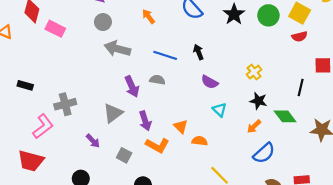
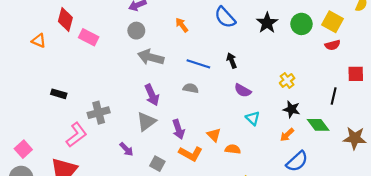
purple arrow: (132, 86) -> (152, 95), moved

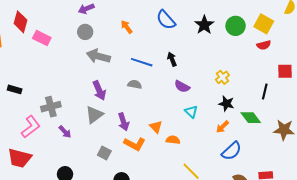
purple arrow: (126, 149) -> (65, 132), moved

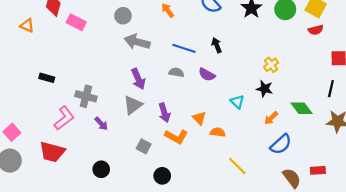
purple semicircle: (182, 86) -> (207, 75), moved
black line: (265, 91) -> (331, 89), moved
black star: (226, 104) -> (265, 89), moved
gray cross: (51, 107) -> (86, 96), turned 30

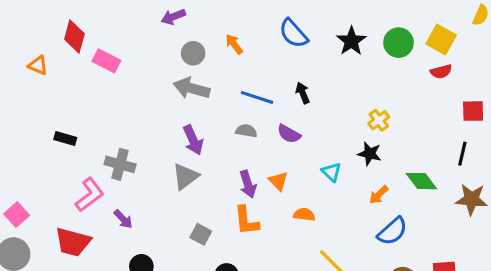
gray circle: (123, 16) -> (193, 53), moved
purple arrow: (164, 113) -> (248, 184), moved
orange triangle: (199, 118) -> (278, 181), moved
purple arrow: (101, 124) -> (123, 219), moved
orange L-shape: (176, 137) -> (246, 221), turned 55

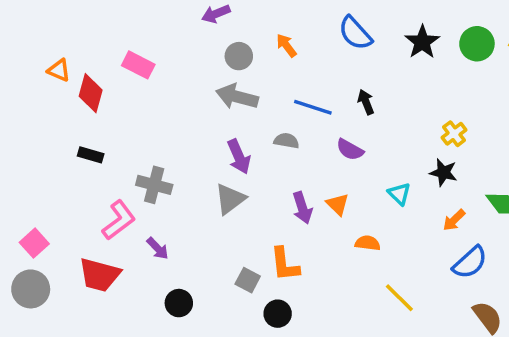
red diamond: (74, 37) -> (91, 93), moved
gray semicircle: (246, 131) -> (286, 141), moved
orange L-shape: (246, 221) -> (285, 264), moved
gray square: (201, 234) -> (248, 280), moved

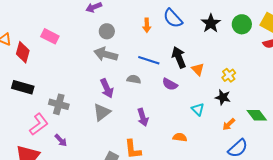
orange arrow: (286, 46) -> (147, 25), moved, turned -144
black arrow: (366, 102) -> (179, 57), size x1.5
black rectangle: (91, 155) -> (23, 87), size x1.5
orange triangle: (338, 204) -> (198, 69), moved

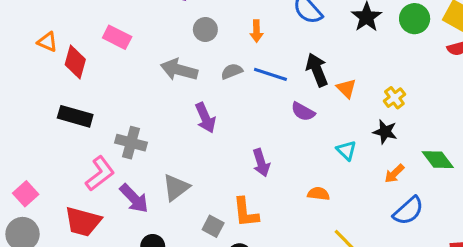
orange arrow: (147, 25) -> (256, 31), moved
gray arrow: (106, 54) -> (179, 70), moved
gray semicircle: (134, 79) -> (232, 71), moved, turned -32
gray triangle: (102, 112) -> (176, 188), moved
purple arrow: (61, 140) -> (134, 198), size x1.5

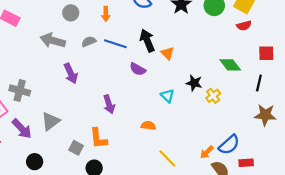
yellow cross: (394, 98) -> (213, 96), moved
green diamond: (438, 160) -> (230, 65), moved
orange arrow: (394, 174) -> (207, 152), moved
blue semicircle: (408, 211) -> (229, 145), moved

